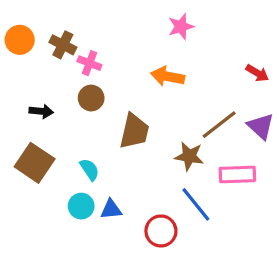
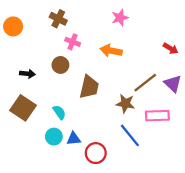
brown cross: (63, 45) -> (58, 19), moved
pink cross: (89, 63) -> (73, 42), moved
red circle: (161, 231) -> (96, 153), moved

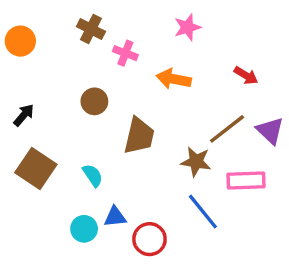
pink cross: (73, 42) -> (125, 53), moved
red arrow: (171, 48) -> (246, 75), moved
black arrow: (27, 74) -> (24, 115), moved, turned -56
cyan circle: (54, 137) -> (84, 229), moved

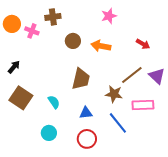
brown cross: (91, 29) -> (53, 17), turned -35
pink cross: (125, 53) -> (32, 31), moved
brown circle: (94, 101) -> (73, 41), moved
blue triangle: (115, 217) -> (86, 113), moved

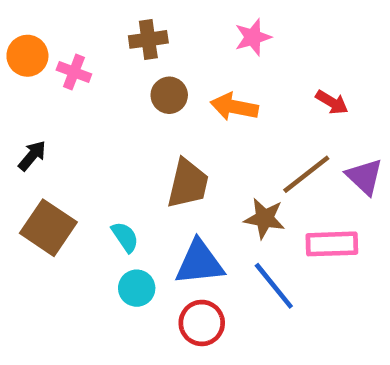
brown cross: (53, 17) -> (148, 39), moved
blue triangle: (86, 113) -> (199, 263), size x1.6
cyan circle: (49, 133) -> (137, 288), moved

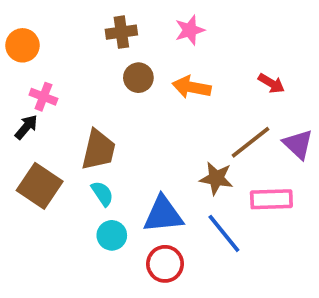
pink star: (253, 37) -> (190, 30), moved
pink cross: (74, 72) -> (43, 97), moved
brown trapezoid: (188, 184) -> (99, 150), moved

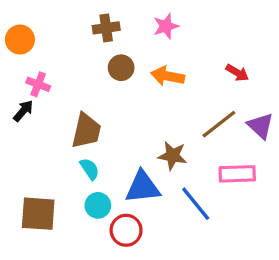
brown star: (216, 178) -> (173, 156), moved
brown square: (40, 186) -> (38, 214), moved, turned -30
red circle: (165, 264) -> (126, 230), moved

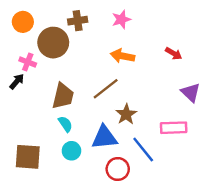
orange circle: (20, 40) -> (23, 22), moved
brown circle: (121, 68) -> (53, 43), moved, size x1.6
brown line: (219, 124) -> (106, 89), moved
brown star: (173, 156) -> (126, 114), turned 30
red circle: (126, 230) -> (118, 169), moved

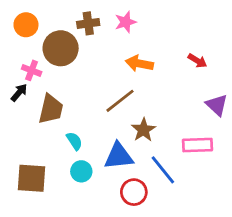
pink star: (121, 19) -> (126, 22), moved
brown trapezoid: (63, 96) -> (51, 109), moved

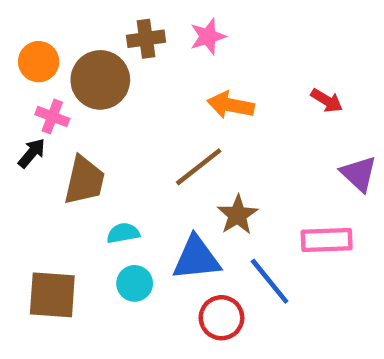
orange circle: (26, 25) -> (39, 62), moved
cyan semicircle: (74, 141) -> (123, 233), turned -66

